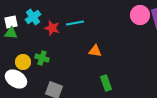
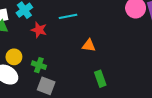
red star: (52, 28) -> (39, 30), moved
green cross: (42, 58) -> (39, 65), moved

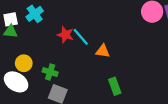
cyan line: (68, 16) -> (81, 37), moved, turned 60
red star: (39, 30) -> (65, 35), moved

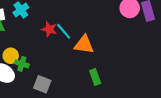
orange triangle: (103, 51) -> (84, 45), size x1.5
green cross: (50, 72) -> (22, 64), moved

